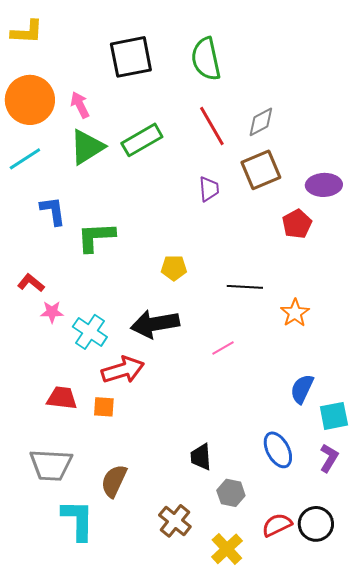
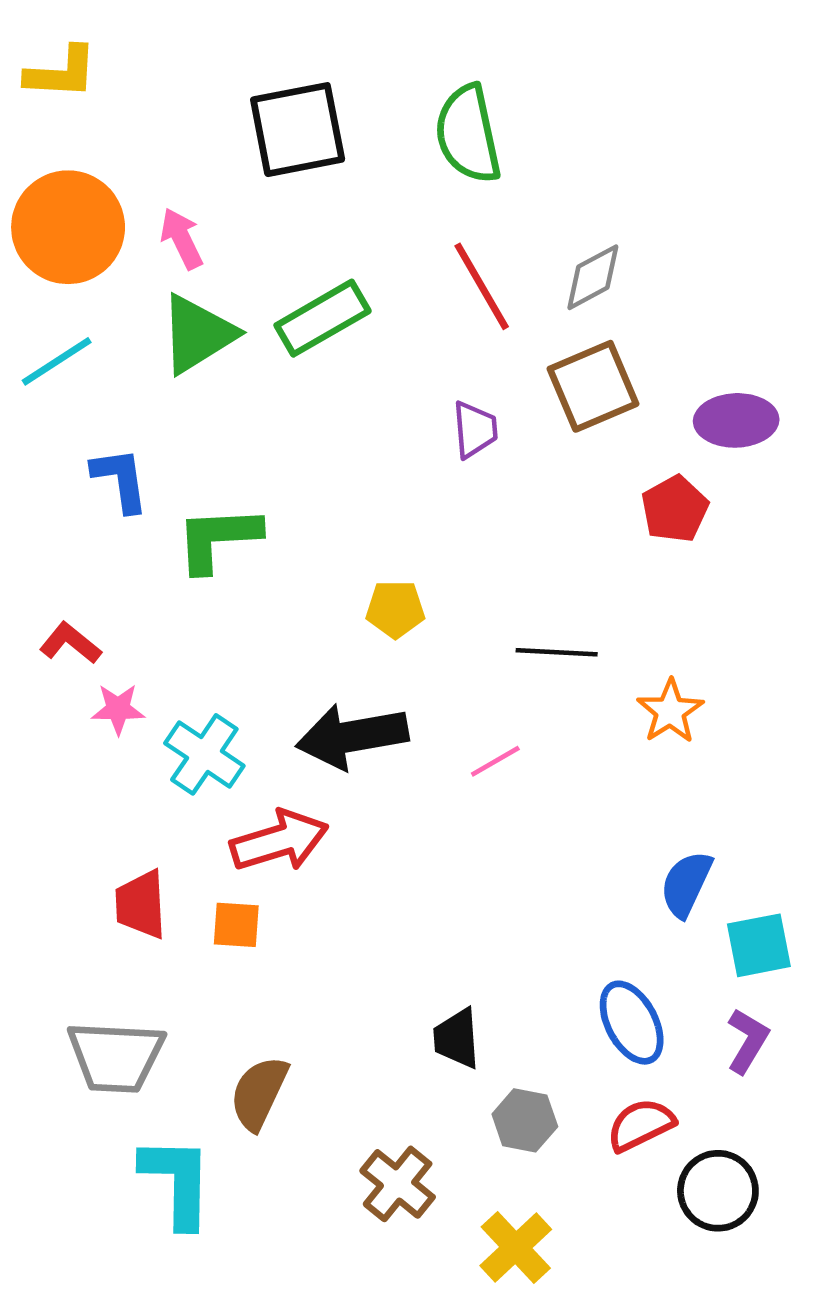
pink line: (223, 348) -> (495, 761), moved
red trapezoid: (62, 398) -> (141, 904), turned -100
red semicircle: (277, 525) -> (641, 1125), moved

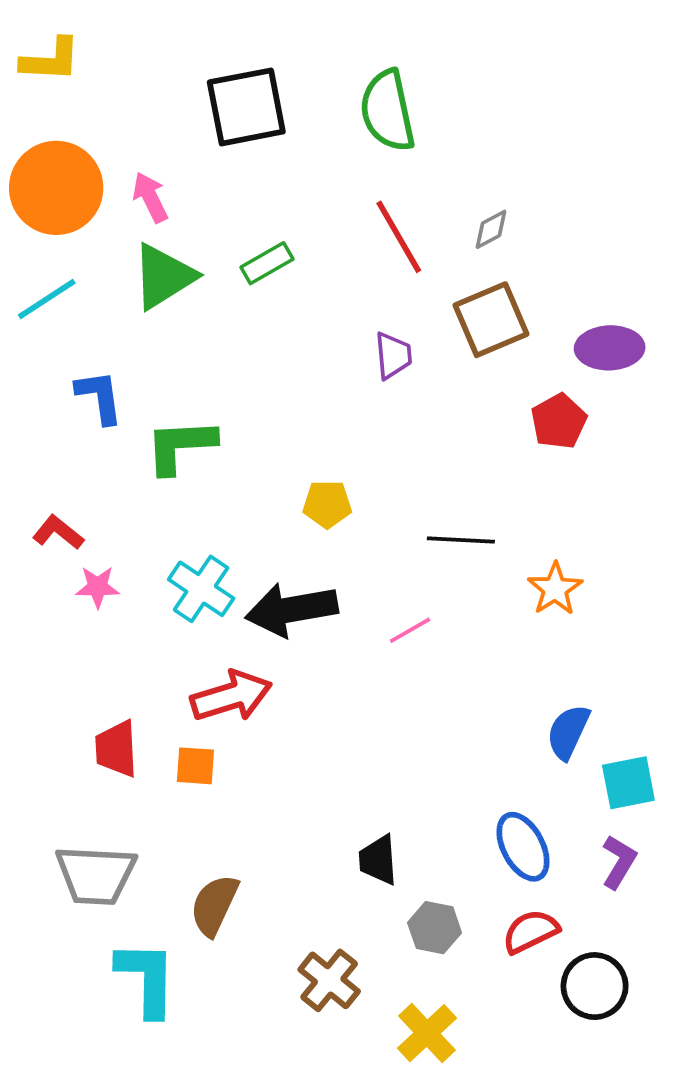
gray diamond: (593, 277) -> (491, 229), size x0.7
green rectangle: (323, 318) -> (267, 263), size x0.7
cyan cross: (204, 754) -> (201, 589), moved

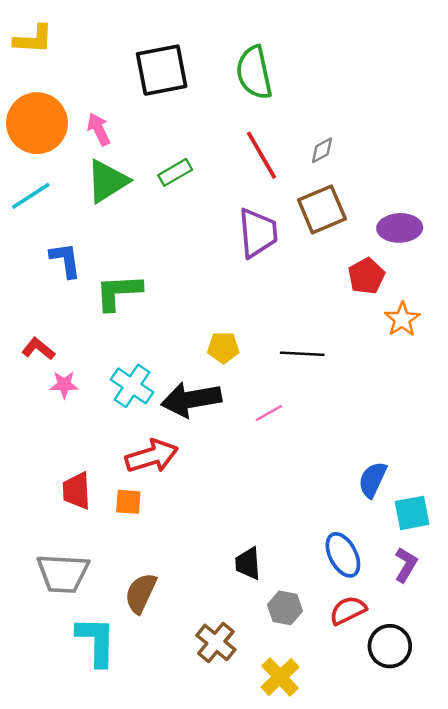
purple trapezoid: (393, 355) -> (258, 233), size x1.6
yellow pentagon: (327, 504) -> (223, 348), moved
orange star: (555, 589) -> (402, 319), moved

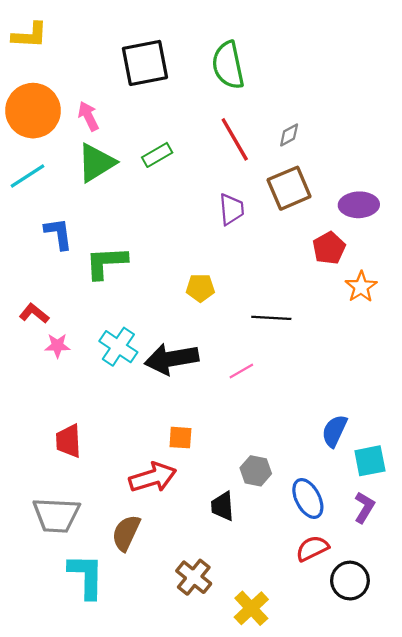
purple trapezoid: (258, 233) -> (231, 209), size x0.7
yellow pentagon: (223, 348) -> (200, 288), moved
red arrow: (152, 456) -> (153, 477), moved
orange square: (128, 502) -> (180, 438), moved
gray hexagon: (285, 608) -> (256, 471), moved

